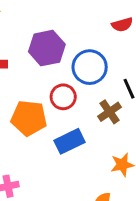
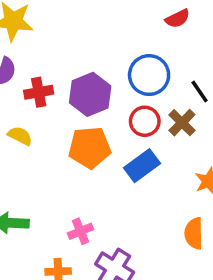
purple hexagon: (47, 48) -> (90, 94), moved
red circle: (63, 97) -> (145, 121), moved

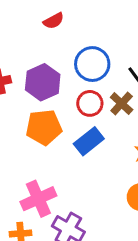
red semicircle: (178, 19) -> (54, 21), moved
pink cross: (81, 231) -> (38, 199), size x1.6

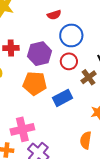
blue circle: (92, 64) -> (71, 35), moved
red circle: (90, 103) -> (69, 61), moved

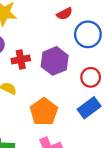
red circle: (69, 61) -> (91, 77), moved
orange pentagon: (35, 83) -> (44, 112), moved, turned -30

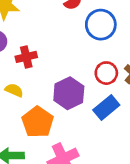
purple hexagon: (55, 61) -> (69, 93), moved
orange pentagon: (44, 112) -> (38, 122), moved

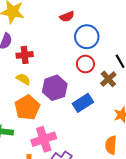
red circle: (106, 73) -> (85, 64), moved
yellow semicircle: (14, 90) -> (23, 79), moved

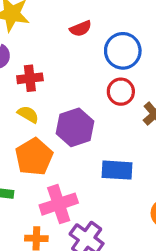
red semicircle: (67, 17) -> (81, 29), moved
blue rectangle: (83, 103) -> (117, 170), moved, turned 36

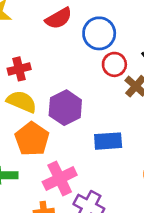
red semicircle: (81, 29) -> (59, 18), size x1.4
red circle: (121, 92) -> (114, 64), moved
yellow semicircle: (28, 114) -> (22, 102), size x1.5

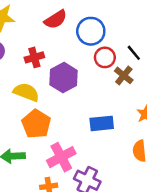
red cross: (19, 69) -> (34, 57), moved
purple hexagon: (65, 108) -> (64, 78), moved

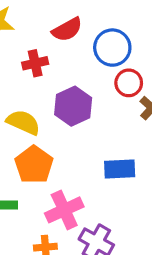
red cross: (34, 57) -> (35, 63), moved

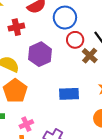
pink cross: (64, 210) -> (26, 124), moved, size x0.6

